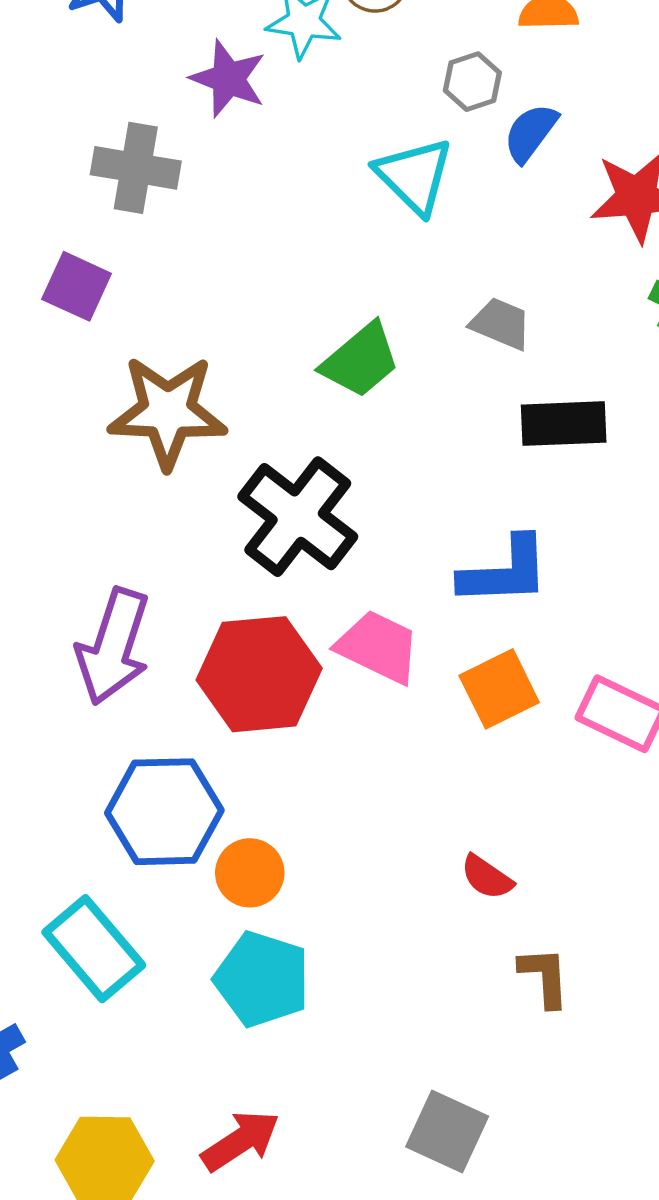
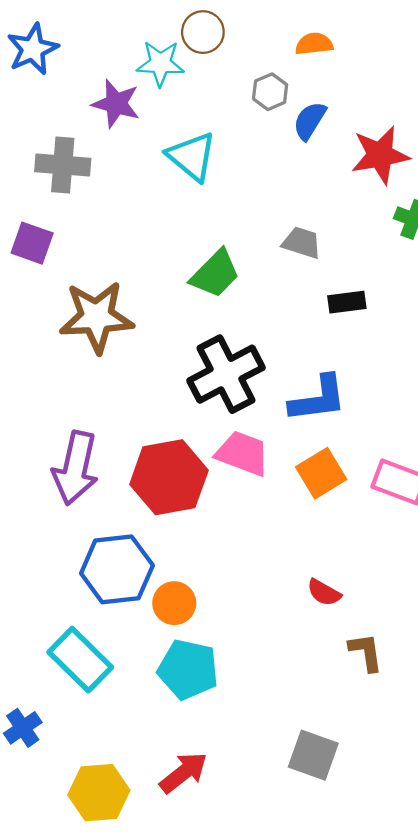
cyan triangle: (414, 176) -> (192, 156), moved
black rectangle: (564, 424) -> (347, 302), size x0.7
black cross: (298, 517) -> (226, 374), moved, turned 30

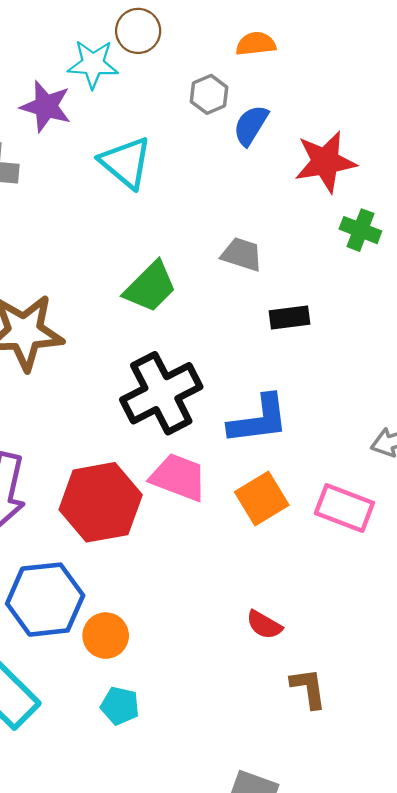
cyan pentagon: (188, 669) -> (120, 706), size x0.6

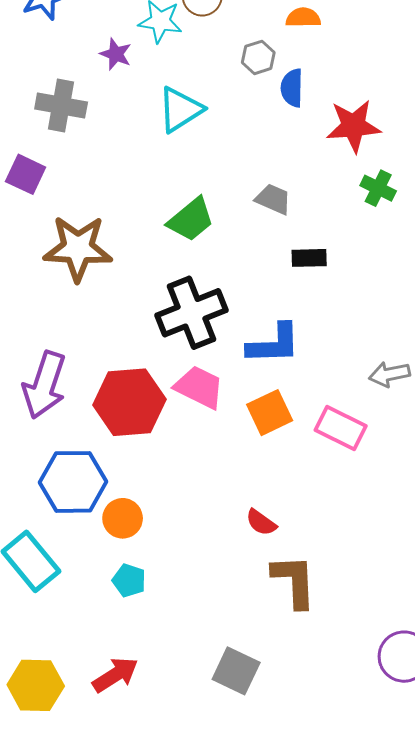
purple star: (46, 106) -> (116, 54), size x0.7
blue semicircle: (251, 125) -> (292, 88), turned -36
cyan triangle: (126, 163) -> (180, 110), turned 42
brown L-shape: (308, 688) -> (294, 581), size x1.5

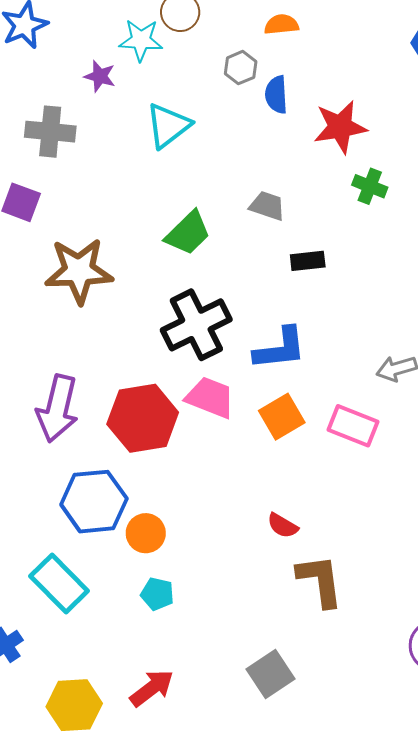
gray square: (236, 671) -> (270, 674), turned 36

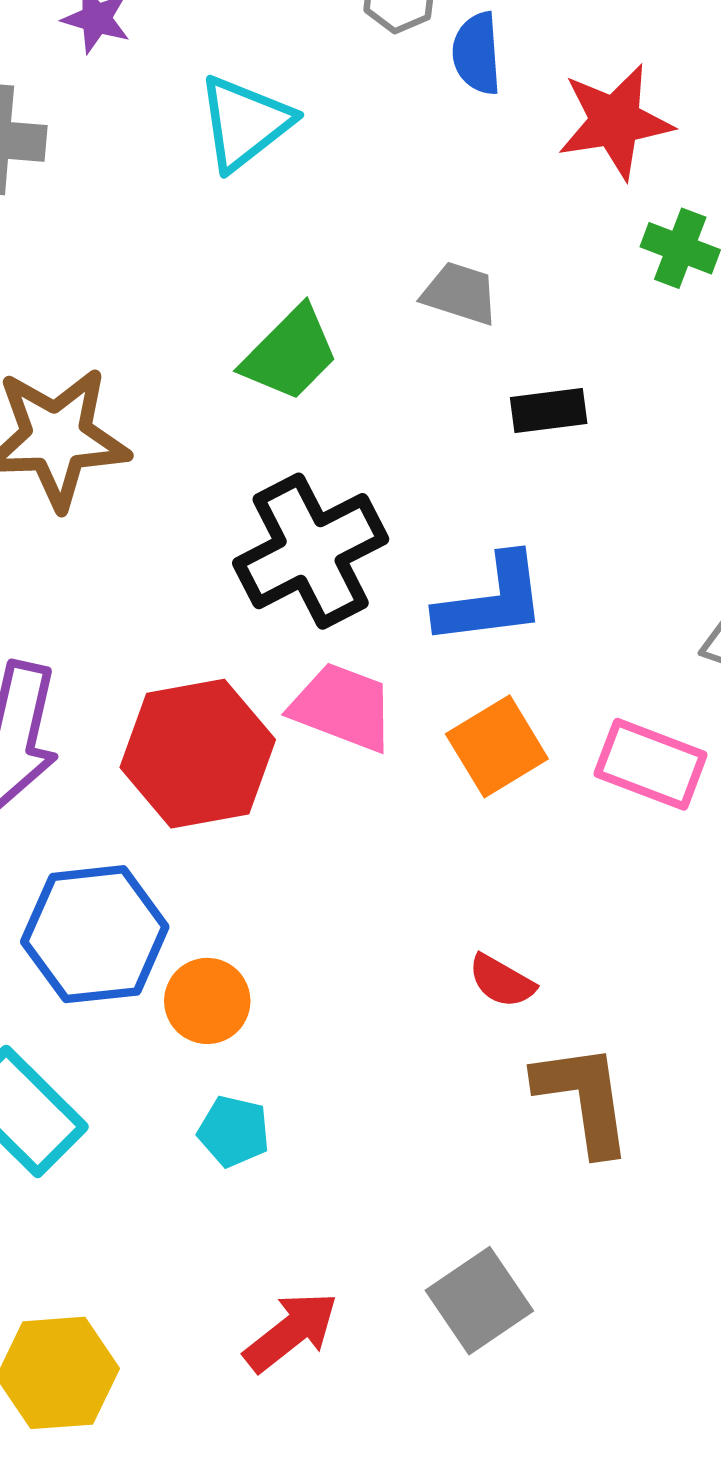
red arrow: (152, 688) -> (291, 1332), moved

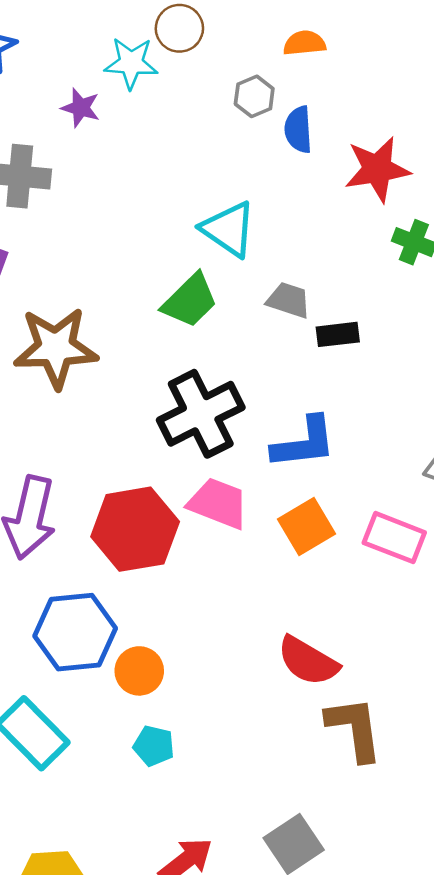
cyan triangle: (245, 123) -> (229, 229), moved, turned -48
gray trapezoid: (460, 293) -> (289, 300), moved
red semicircle: (502, 981) -> (308, 661), size x1.6

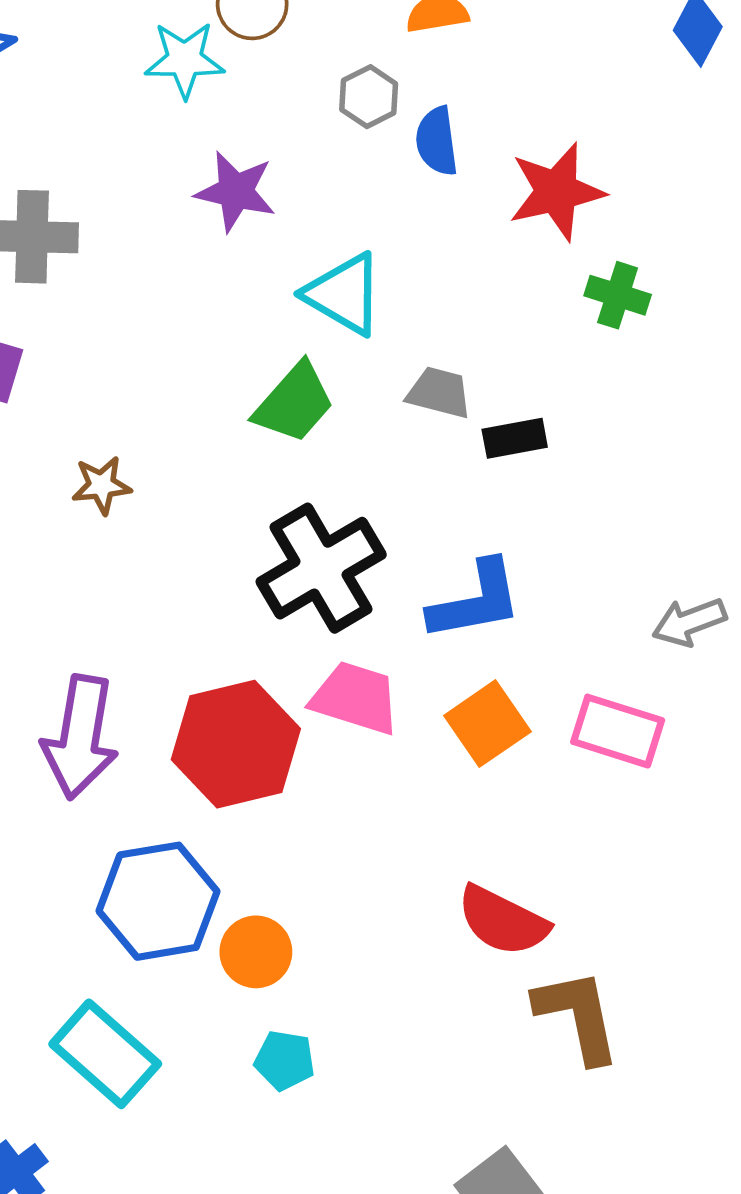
purple star: (81, 108) -> (236, 192), moved, size x1.4
brown star: (56, 348) -> (102, 485), size x0.5

